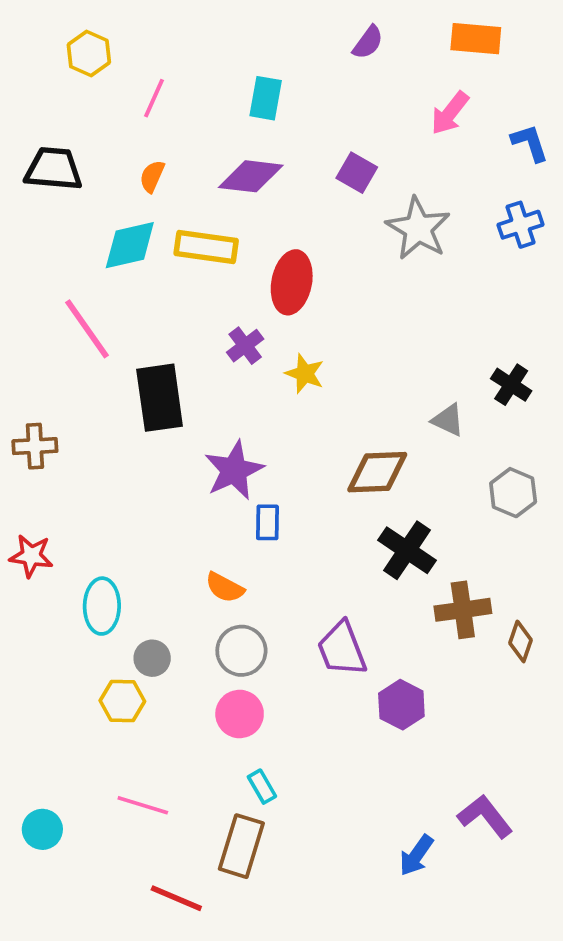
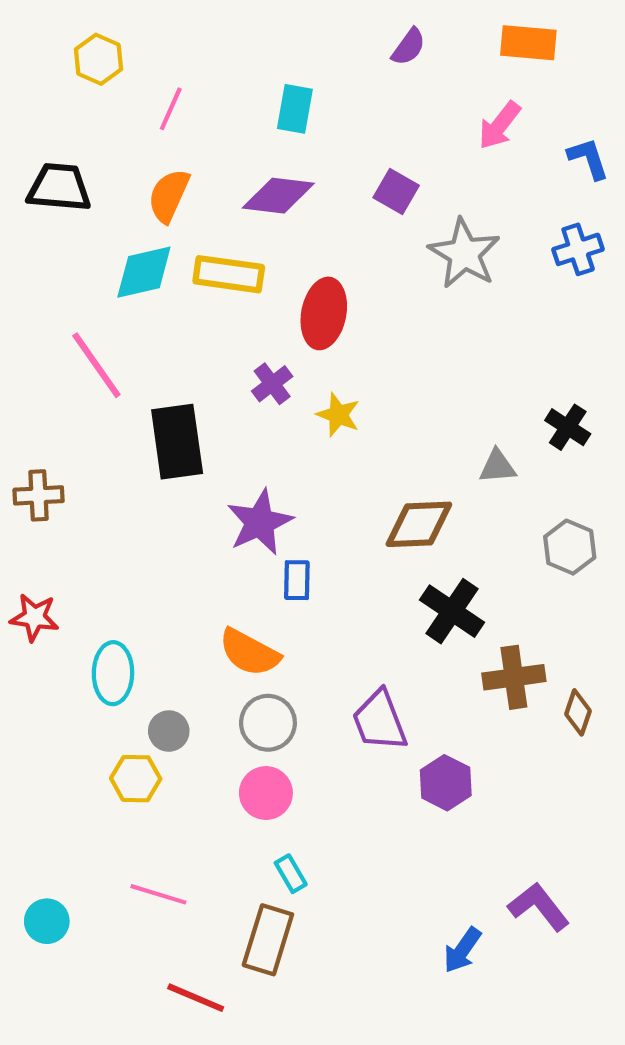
orange semicircle: (152, 176) -> (169, 196), size x1.5
gray triangle: (448, 420) -> (497, 466), turned -30
orange semicircle: (225, 587) -> (249, 652), size x1.4

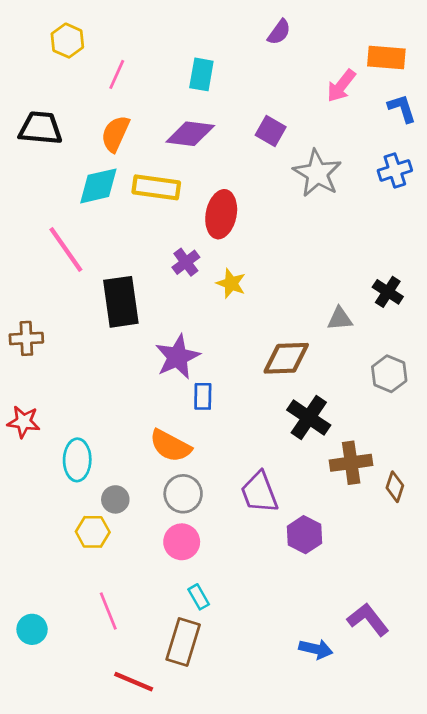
orange rectangle: (528, 43) -> (386, 58), moved
pink line: (158, 894) -> (108, 611), turned 51
blue arrow: (462, 950) -> (316, 649), turned -112

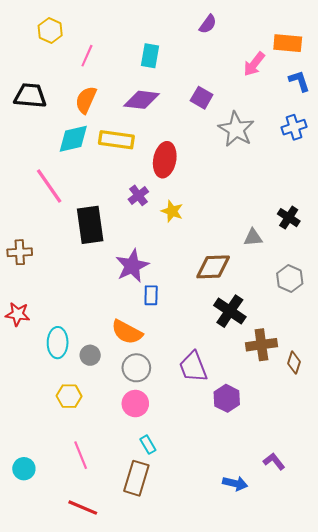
gray circle: (115, 499) -> (90, 355), moved
purple L-shape: (368, 619) -> (274, 461), size x0.7
red line: (134, 682) -> (83, 508), moved

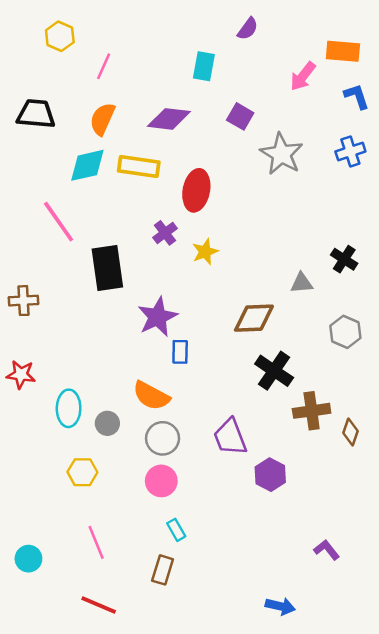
cyan rectangle: (150, 56) -> (204, 66), moved
yellow star: (172, 211) -> (205, 252), turned 30
brown rectangle: (136, 478) -> (163, 570), size x0.7
blue arrow: (235, 483) -> (280, 606), moved

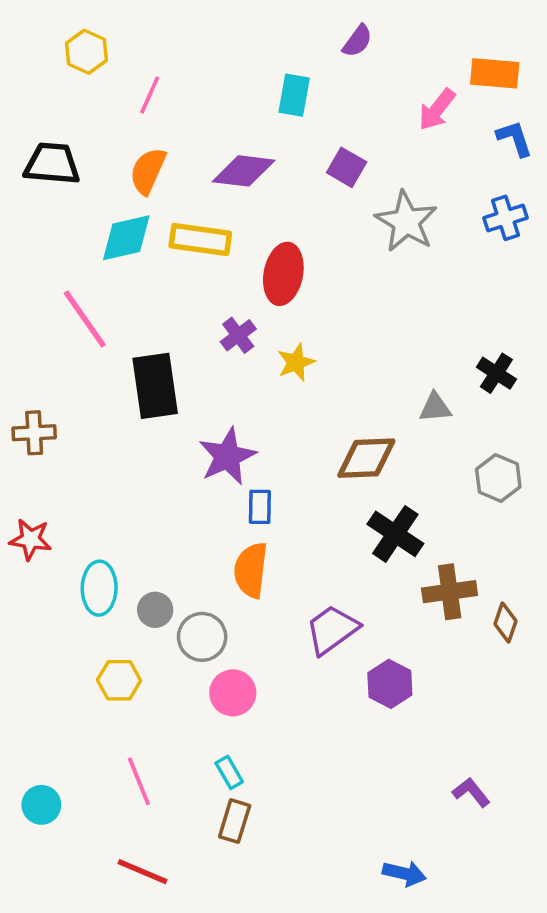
orange semicircle: (151, 396) -> (251, 570), moved, turned 69
purple trapezoid: (230, 437) -> (332, 630), turned 75
gray circle: (163, 438) -> (202, 637), moved
cyan rectangle: (176, 530) -> (229, 772), moved

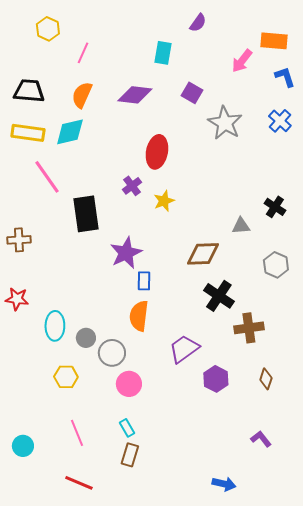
blue cross: (505, 218) -> (280, 121), turned -30
yellow rectangle: (200, 240) -> (28, 133), moved
brown diamond: (505, 622) -> (266, 379), moved

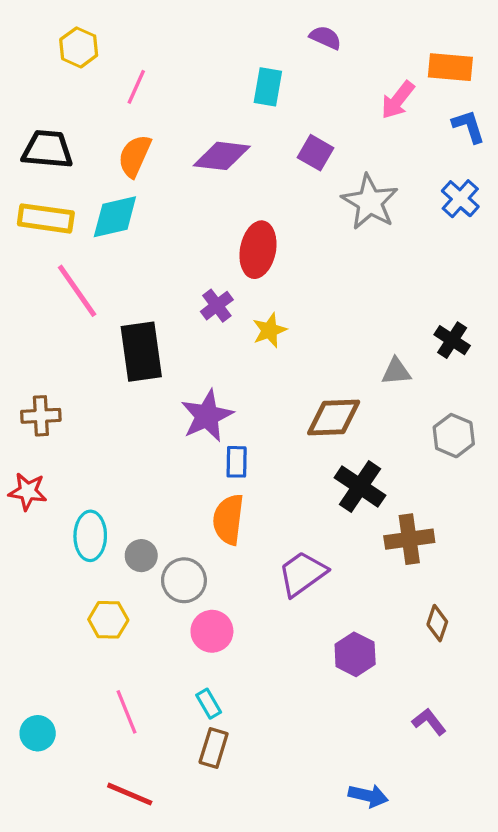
purple semicircle: (198, 23) -> (325, 38), turned -102
brown cross: (19, 240) -> (41, 416), moved
purple hexagon: (216, 379) -> (355, 654), moved

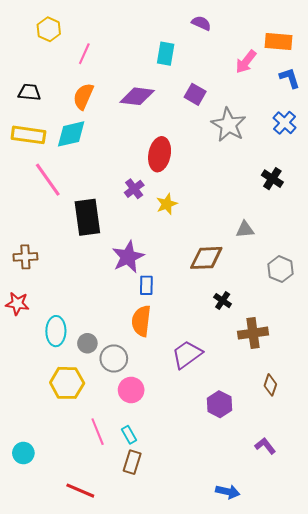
black trapezoid: (47, 149) -> (29, 92), size x0.7
black cross: (452, 340) -> (272, 179), moved
black cross: (360, 487) -> (223, 301), size x0.6
yellow hexagon: (108, 620) -> (67, 383), size x1.4
pink line: (126, 712) -> (98, 432), moved

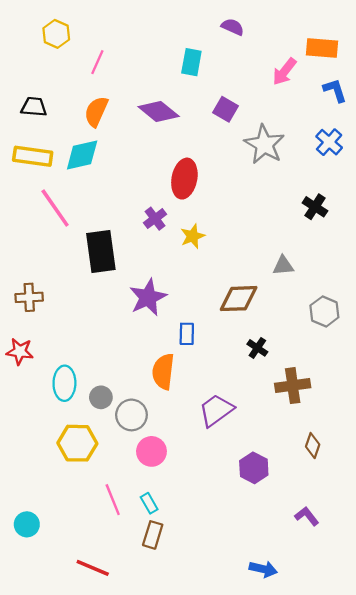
purple diamond: (137, 96) -> (159, 112), turned 32
blue rectangle: (146, 285) -> (187, 334), moved

